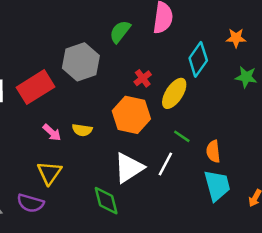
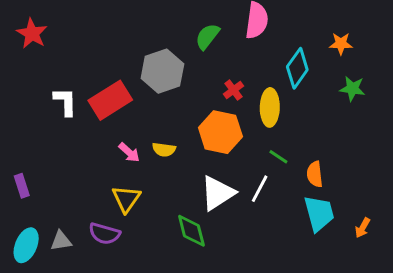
yellow ellipse: (174, 93) -> (270, 107), turned -32

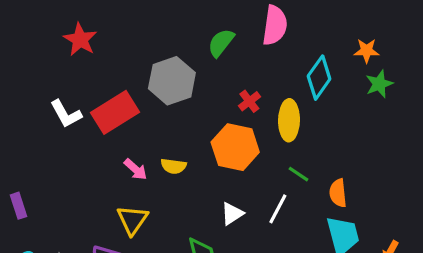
red star: (32, 33) -> (80, 40), moved
green star: (352, 89) -> (379, 84), moved, turned -30
white L-shape: (65, 102) -> (66, 114), turned 152
white triangle: (218, 193) -> (232, 214), size x0.6

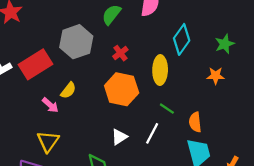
orange star: (367, 51) -> (216, 76), moved
red cross: (249, 101) -> (120, 53), moved
yellow semicircle: (173, 166) -> (68, 90), moved, turned -60

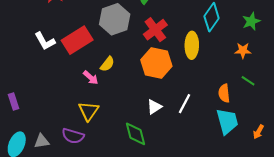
red cross: (120, 53) -> (155, 30), size x1.6
green line: (167, 109) -> (248, 81), moved

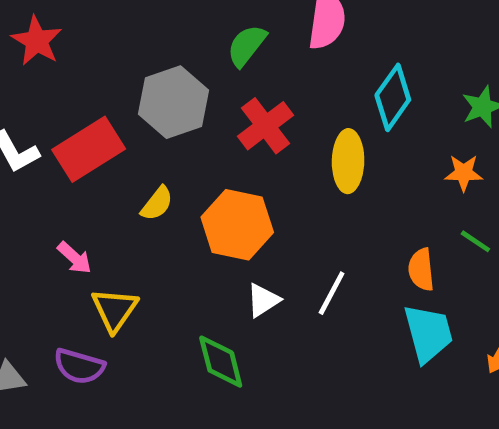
orange hexagon: (156, 63) -> (237, 225), moved
pink arrow: (91, 78) -> (74, 258), moved

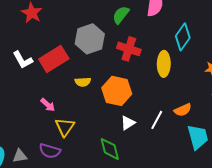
red cross: (265, 126) -> (129, 49), turned -35
yellow semicircle: (157, 204) -> (83, 82), turned 49
orange semicircle: (421, 270) -> (183, 110), moved, turned -108

